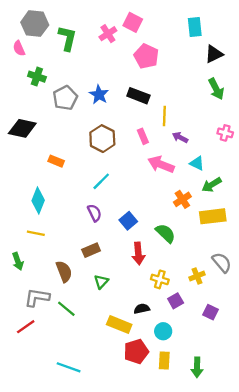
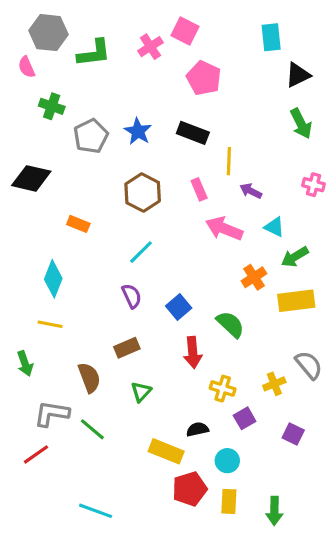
green L-shape: (67, 38) -> (94, 53), turned 70

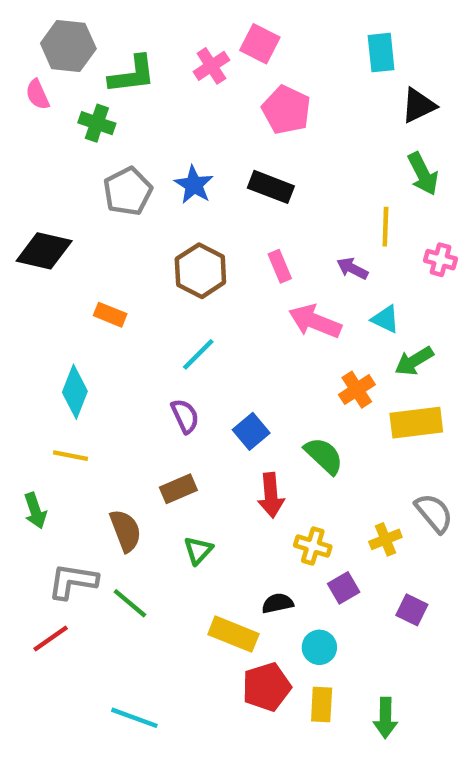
green cross: (52, 106) -> (97, 123), moved
yellow line: (229, 161) -> (385, 227), moved

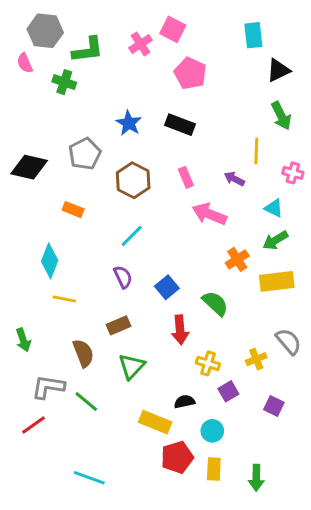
gray pentagon: (128, 191) -> (85, 154), moved
cyan triangle: (385, 319) -> (274, 208), moved
yellow line: (70, 456) -> (64, 299), moved
green triangle: (198, 550) -> (132, 366), size x1.4

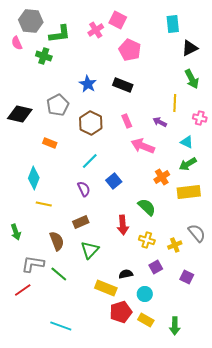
blue square: (167, 287) -> (114, 181), moved
yellow cross: (208, 363) -> (147, 240), moved
yellow rectangle: (214, 469) -> (146, 320), turned -63

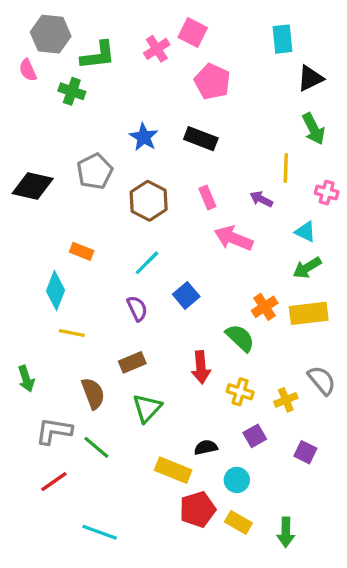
orange rectangle: (50, 143) -> (82, 251), moved
orange cross: (162, 177) -> (265, 307), moved
red line: (23, 290) -> (54, 482), moved

